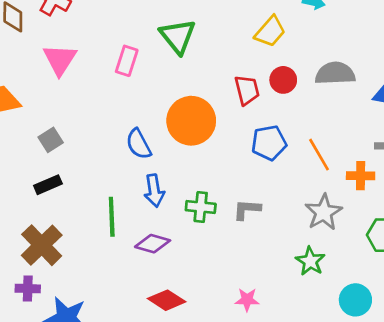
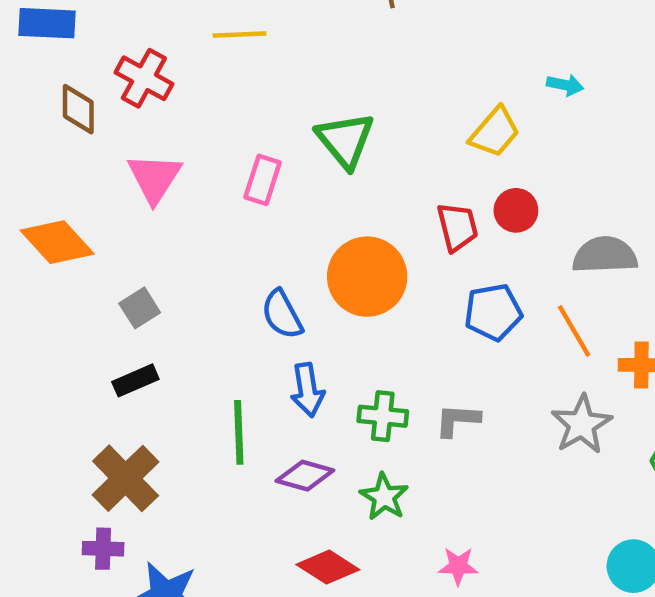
gray semicircle: (335, 73) -> (605, 255), moved
green star: (310, 261) -> (384, 497), moved

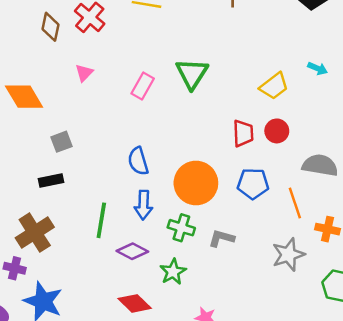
pink triangle: (154, 178) -> (84, 73), size x0.6
orange circle: (367, 277) -> (196, 183), moved

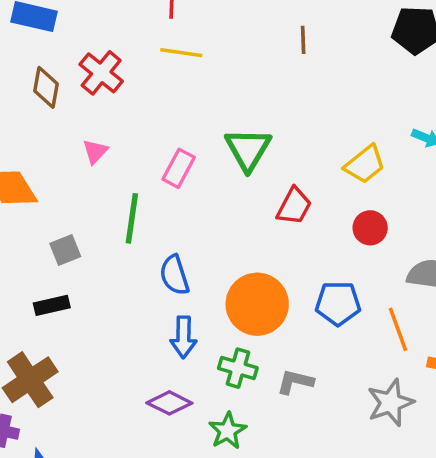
red trapezoid: (243, 133) -> (294, 206), moved, turned 32
green line: (101, 220) -> (132, 218), moved

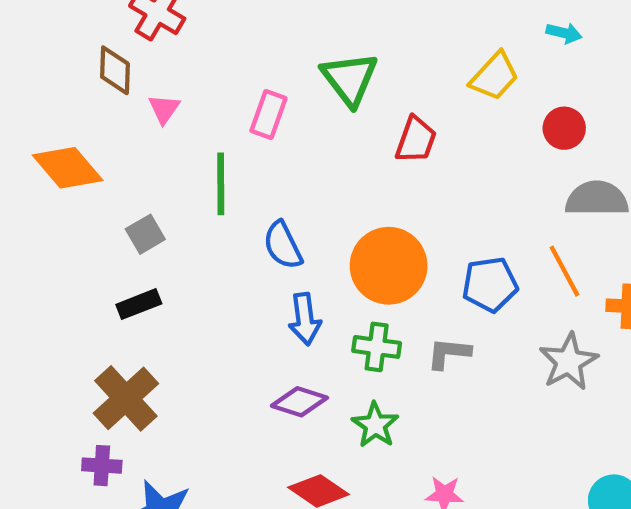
brown diamond: (46, 87) -> (115, 70), moved
red circle: (370, 228) -> (564, 128), moved
blue pentagon: (338, 303) -> (490, 284), moved

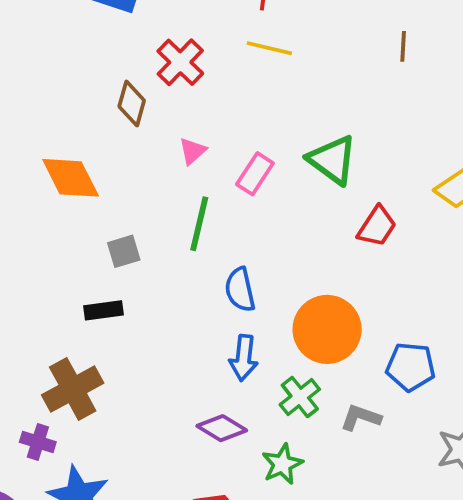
green triangle: (350, 79) -> (332, 160), turned -30
pink triangle: (164, 109) -> (192, 151), moved
green cross: (377, 347) -> (300, 397), turned 30

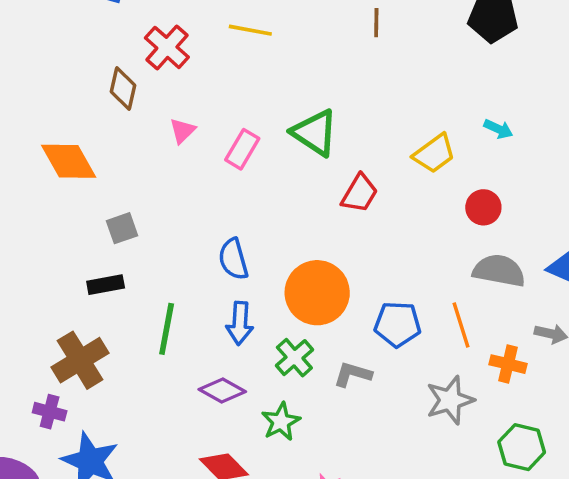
green line: (199, 224) -> (167, 329), moved

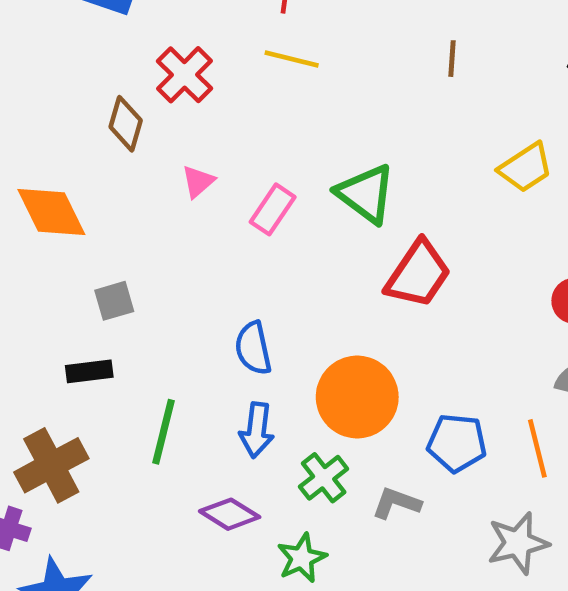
yellow trapezoid: (434, 154) -> (526, 168), moved
red trapezoid: (360, 193) -> (418, 274), size x1.4

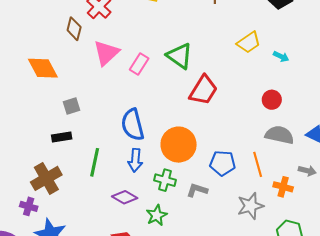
pink triangle: (198, 181) -> (106, 53), size x1.8
blue semicircle: (253, 348) -> (133, 125), size x1.4
green cross: (324, 478) -> (165, 180), turned -35

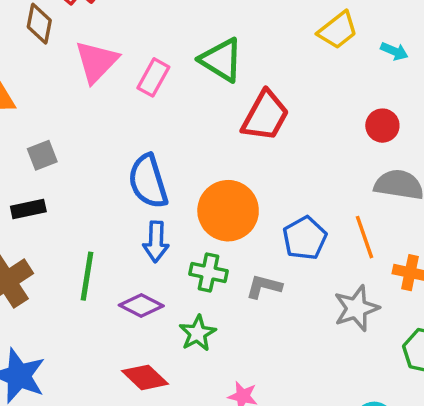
green line: (95, 162) -> (87, 276), moved
blue pentagon: (223, 163) -> (305, 238), turned -30

